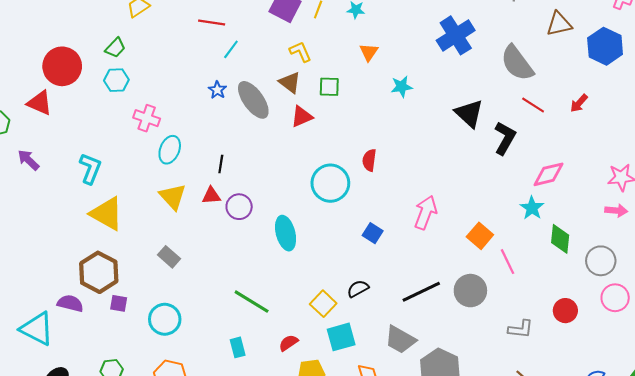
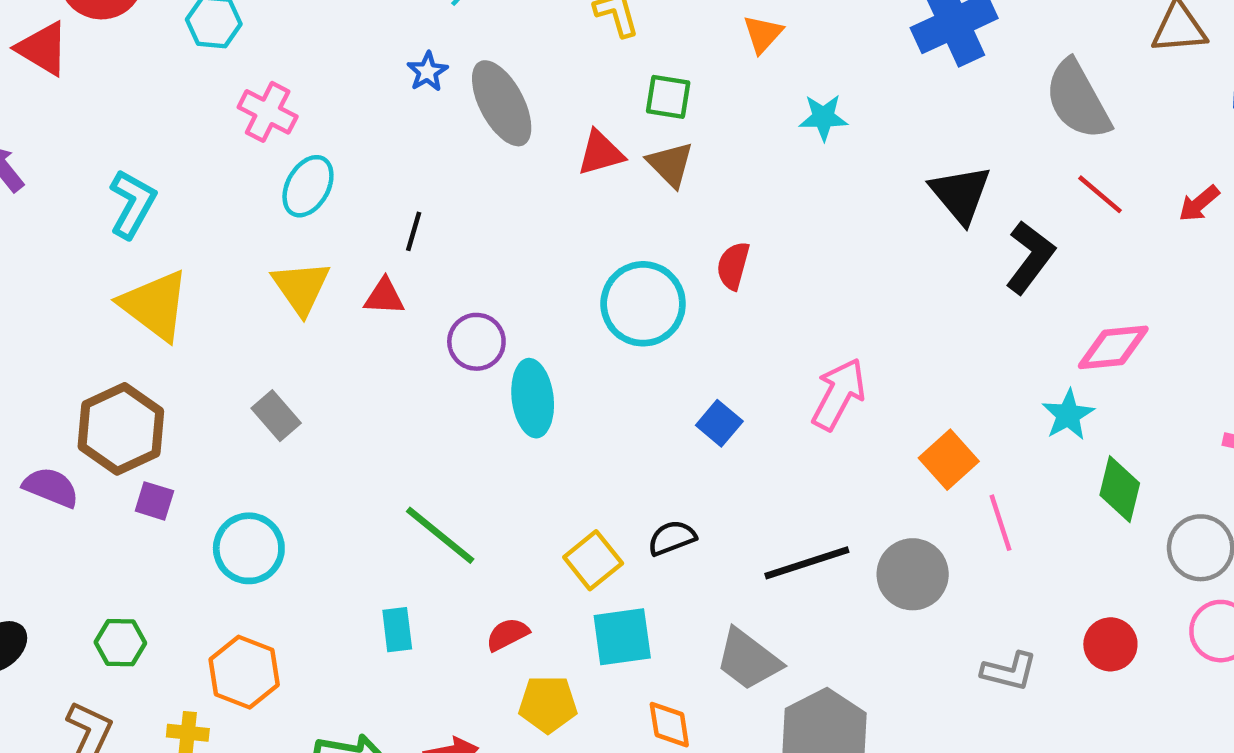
brown triangle: (290, 82) -> (670, 164), moved
purple circle: (239, 207) -> (476, 342), moved

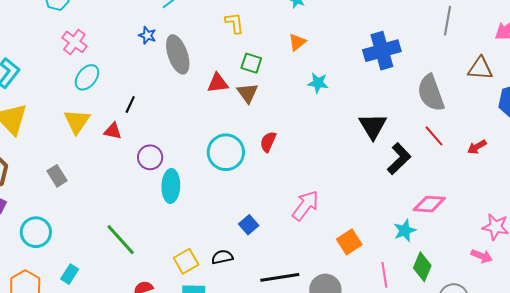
blue star: (427, 72) -> (147, 35), turned -30
blue square: (719, 423) -> (249, 225), moved
pink line: (1000, 523) -> (384, 275), moved
cyan rectangle: (397, 630) -> (70, 274), moved, turned 30

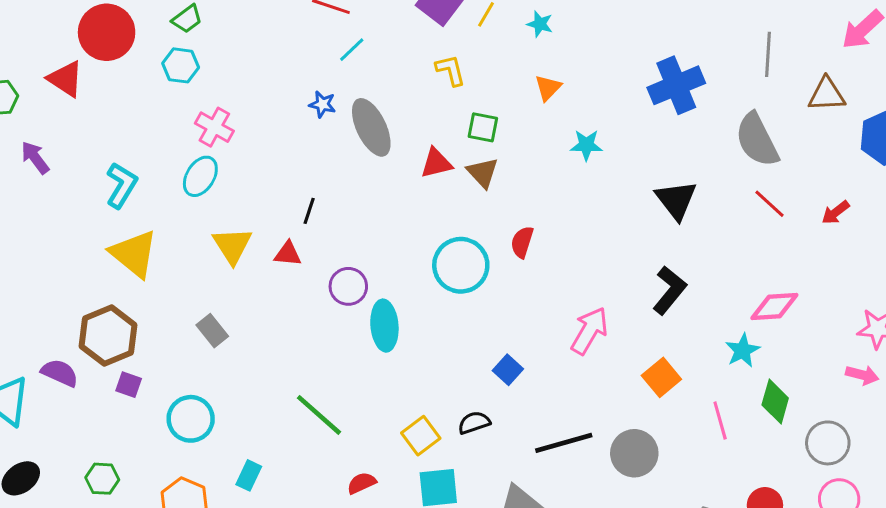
gray line: (447, 21) -> (768, 54), moved
cyan ellipse: (87, 77) -> (200, 176), moved
black L-shape: (399, 159) -> (669, 290), moved

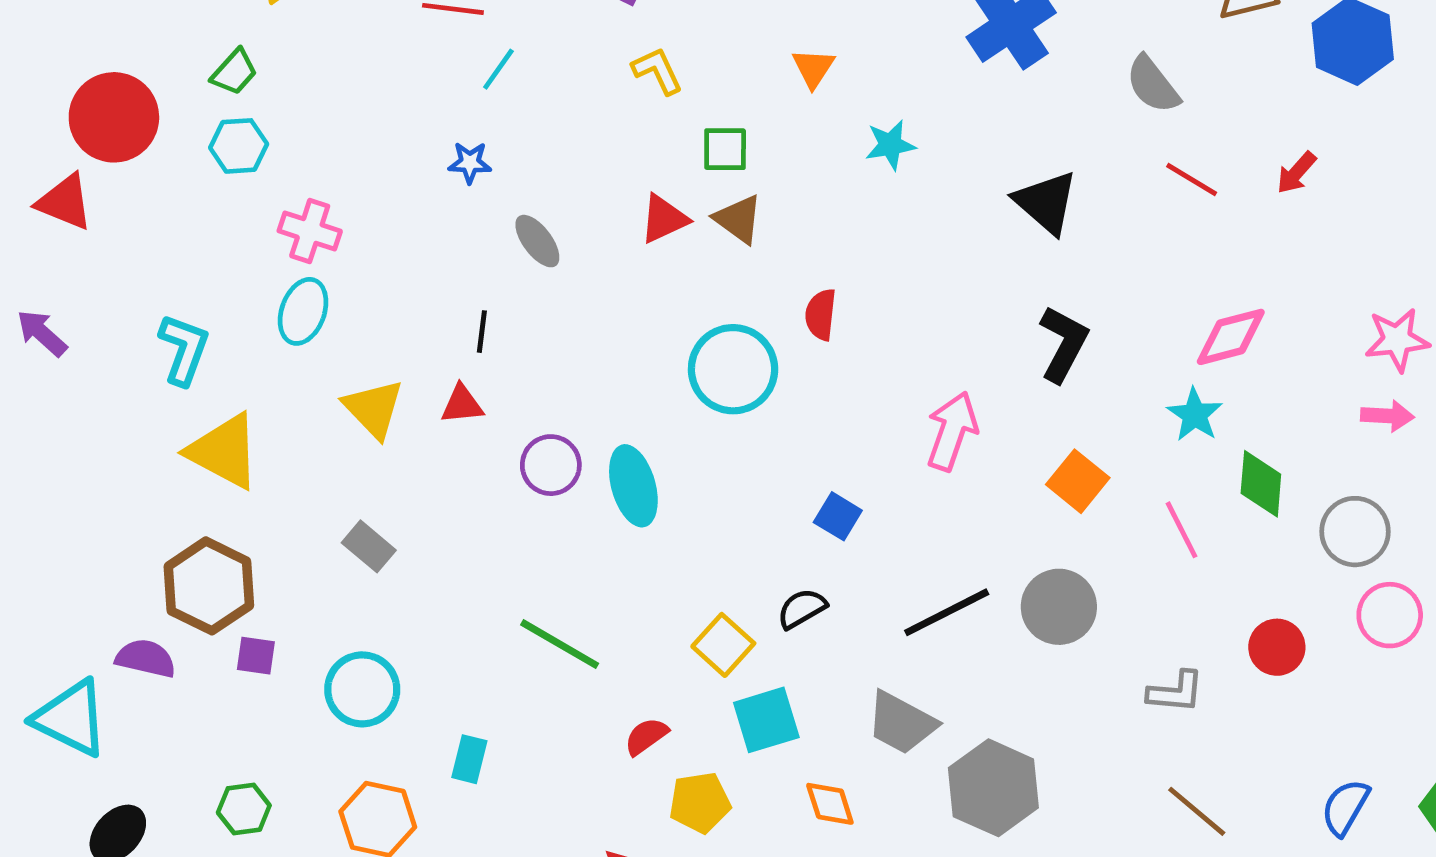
gray ellipse: (371, 127) -> (537, 241), moved, size x0.6
gray semicircle: (757, 140) -> (1153, 85), size x0.7
purple circle: (348, 286) -> (551, 465), moved

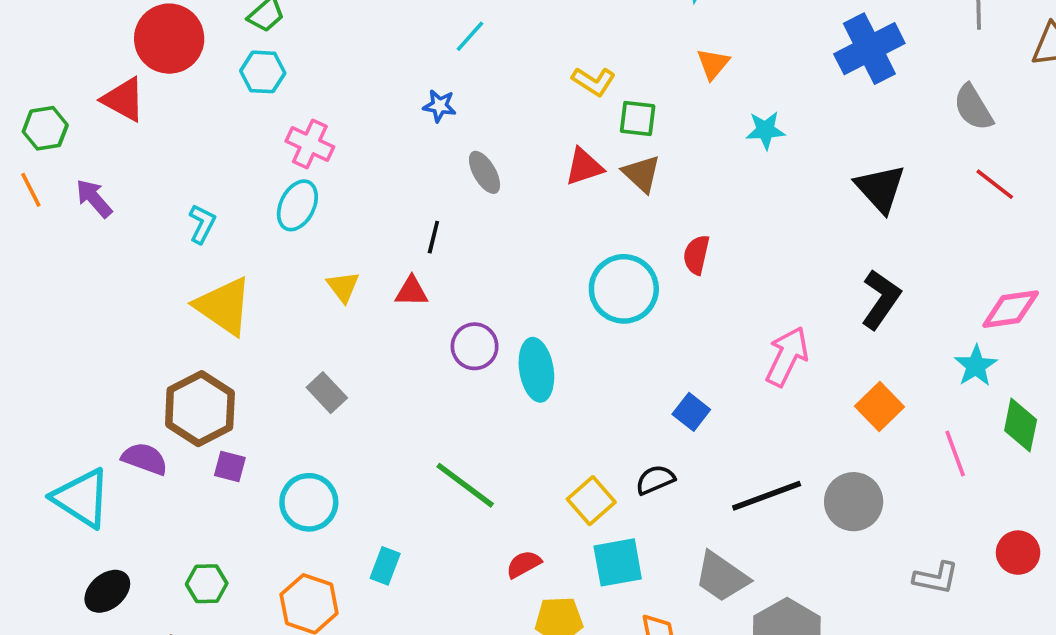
yellow L-shape: (657, 71) -> (594, 81), moved, turned 141
cyan L-shape: (184, 349) -> (202, 224), size x0.7
yellow triangle: (374, 409) -> (343, 287), size x0.7

